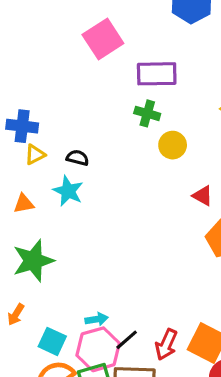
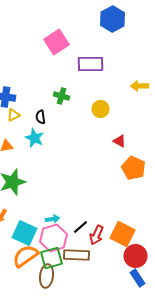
green cross: (147, 113) -> (62, 96), moved
black semicircle: (78, 158) -> (40, 117), turned -112
black line: (127, 340) -> (80, 227), moved
cyan square: (52, 341) -> (24, 233), size x1.4

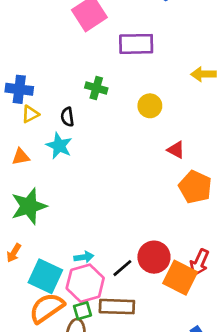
red arrow: (96, 235) -> (199, 263), moved
red circle: (136, 256) -> (154, 257), moved
green square: (52, 258) -> (82, 311), size x0.6

